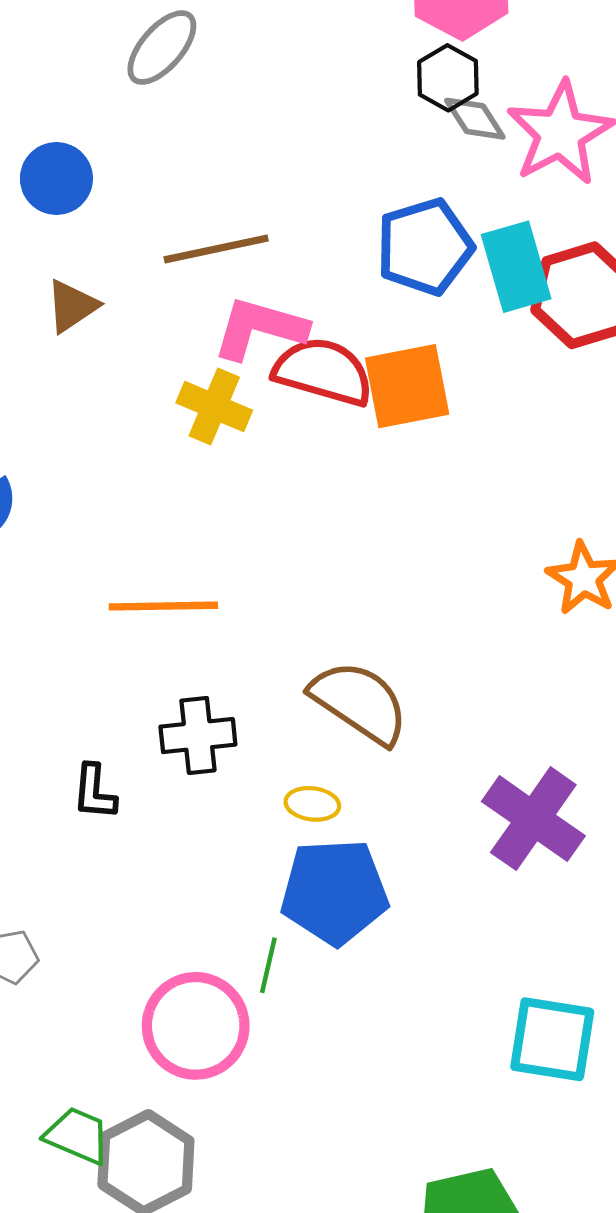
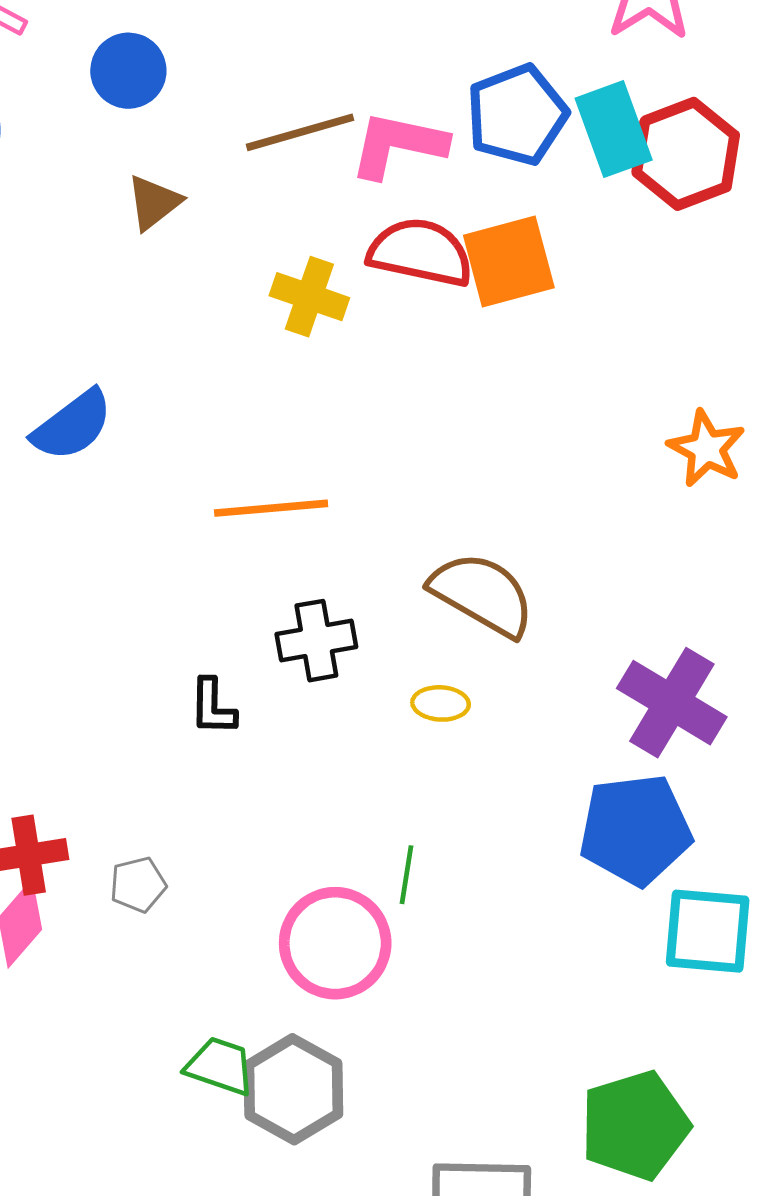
pink L-shape: (260, 328) -> (398, 145), moved
blue pentagon: (334, 892) -> (635, 830), moved

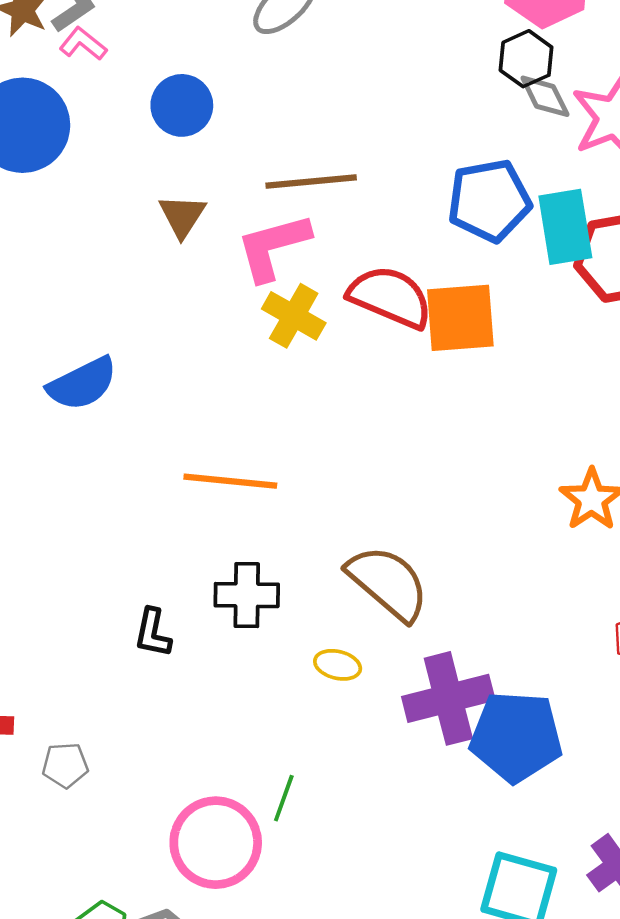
pink L-shape: (398, 145) -> (273, 247), moved, turned -38
brown triangle: (154, 202) -> (182, 216), turned -30
purple cross: (672, 703) -> (448, 698), moved, turned 34
blue pentagon: (635, 830) -> (516, 737), moved

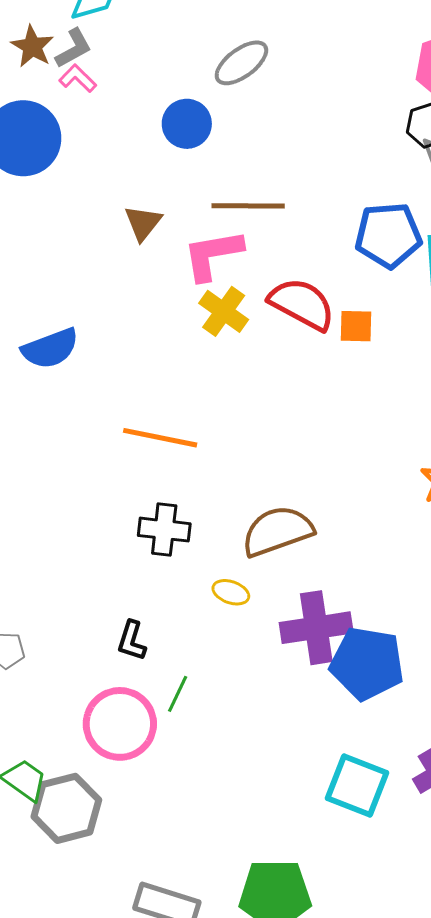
blue circle: (182, 105) -> (187, 124), moved
orange square: (460, 318) -> (356, 326), size x0.6
brown semicircle: (388, 583) -> (277, 531), turned -66
black L-shape: (153, 633) -> (132, 641), moved

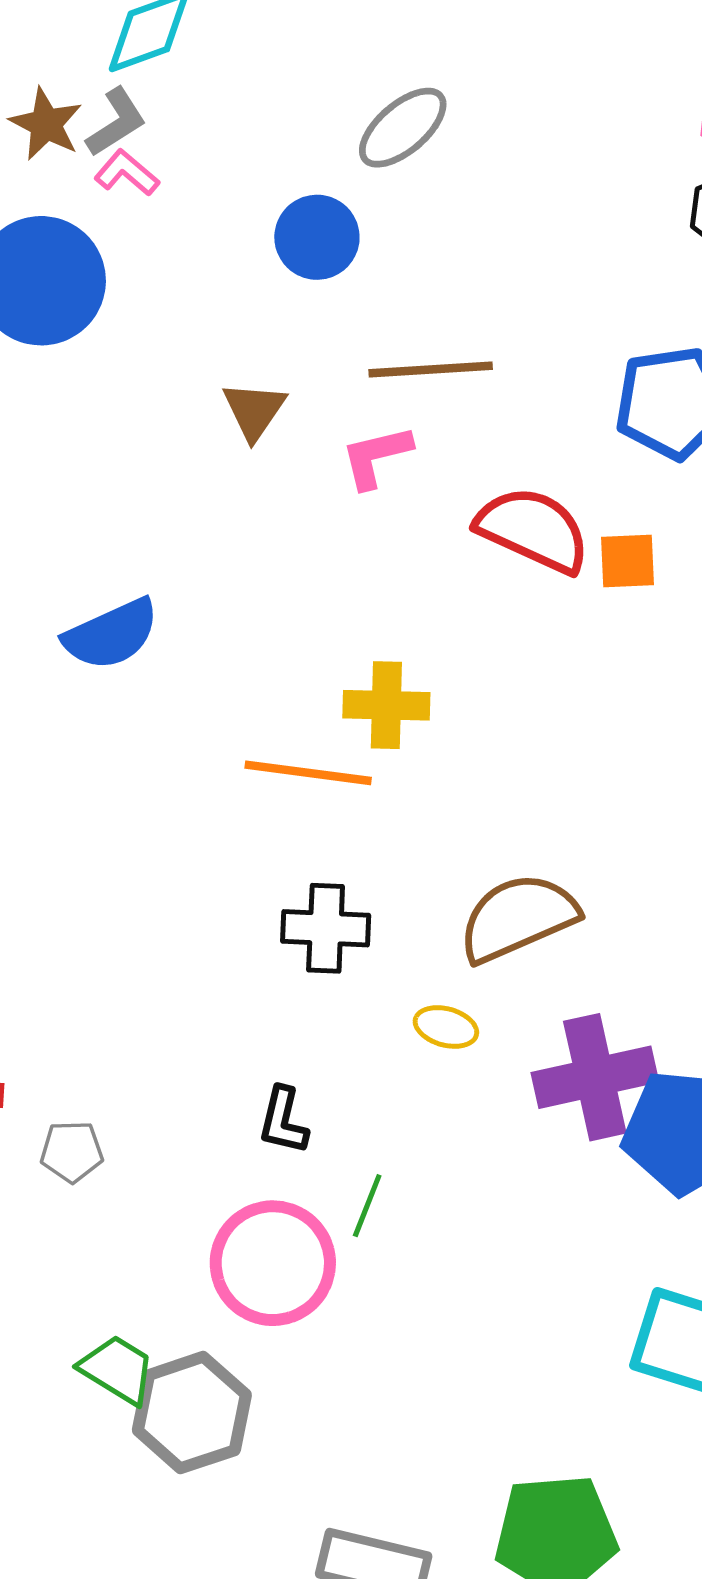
pink L-shape: (213, 255) -> (376, 457), size x0.7
yellow cross: (224, 311) -> (386, 705), moved, turned -30

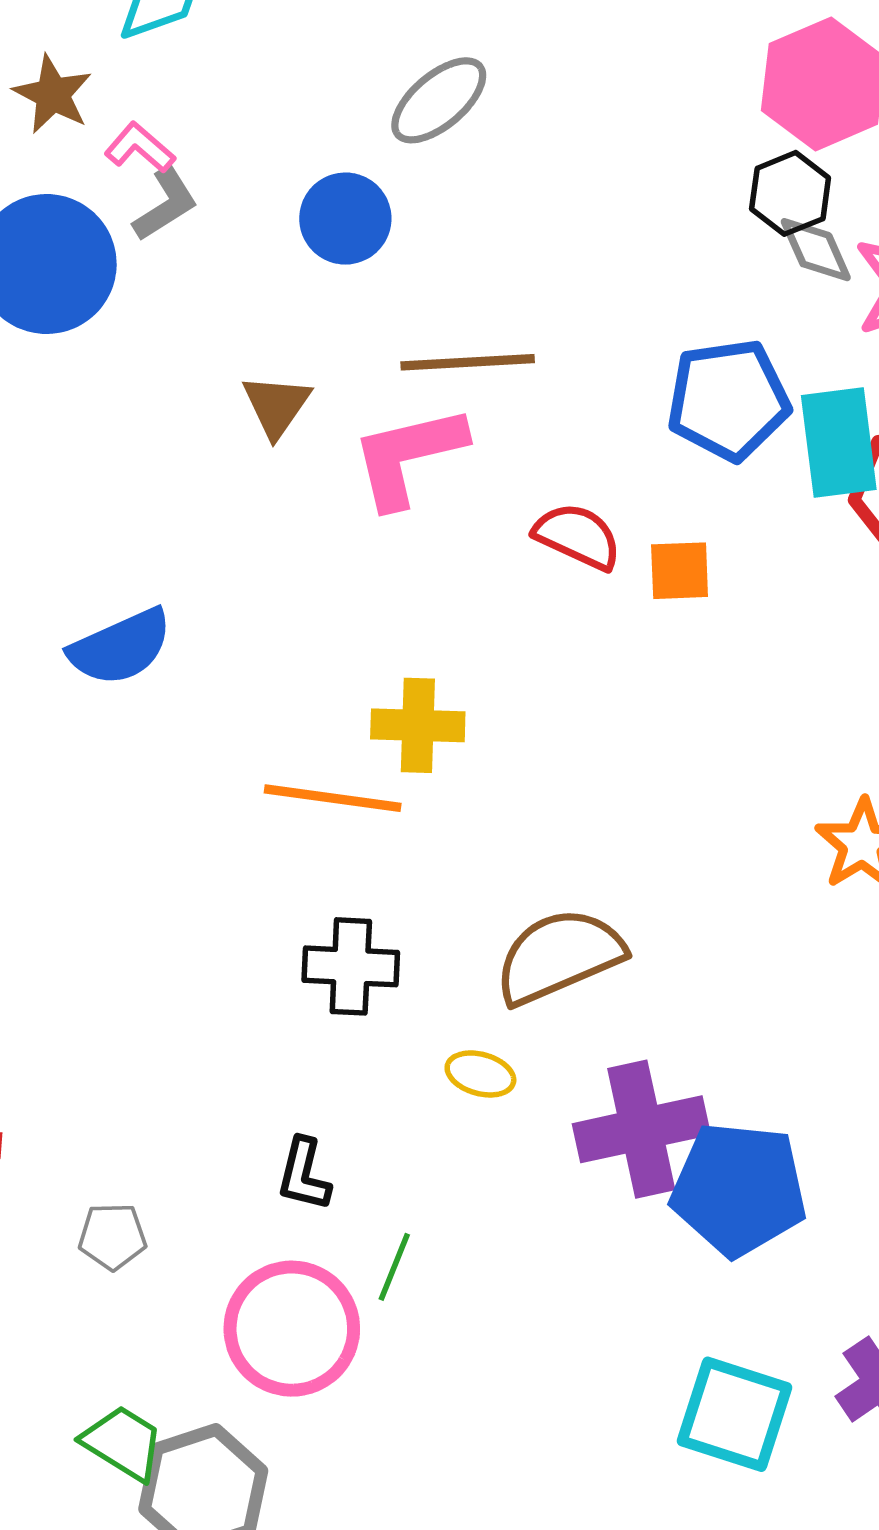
gray L-shape: (116, 122) -> (166, 204), moved
pink L-shape: (376, 457) -> (408, 456), size x1.5
red semicircle: (533, 530) -> (578, 536), size x0.7
gray pentagon: (72, 1152) -> (112, 1236), moved

